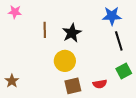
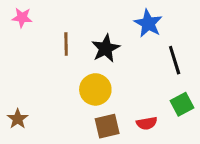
blue star: (112, 16) -> (148, 23), moved, turned 30

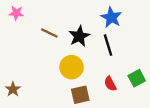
brown line: (66, 44) -> (49, 33), turned -63
black line: (175, 60) -> (108, 45), moved
red semicircle: (147, 123) -> (110, 84), moved, turned 72

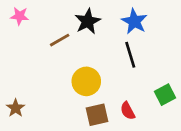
brown line: (49, 33) -> (60, 40), turned -56
black star: (79, 36) -> (88, 21), moved
red semicircle: (110, 84) -> (128, 111), moved

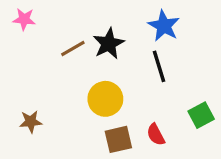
black star: (88, 21) -> (109, 44), moved
brown star: (16, 108) -> (31, 122), moved, turned 30

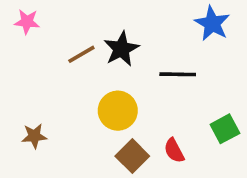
blue star: (164, 26) -> (212, 23), moved
black line: (159, 66) -> (178, 74), turned -72
brown square: (118, 139) -> (132, 156), turned -32

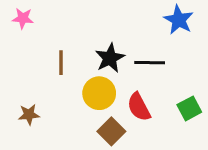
black star: (121, 49) -> (110, 58), moved
brown line: (81, 54) -> (61, 63), moved, turned -60
red semicircle: (174, 151) -> (139, 107), moved, size x1.4

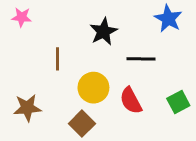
black star: (110, 58) -> (104, 32), moved
brown star: (29, 115) -> (27, 108), size x1.4
brown square: (111, 131) -> (82, 124), moved

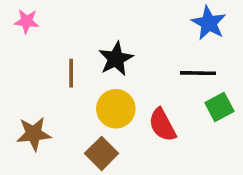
black star: (104, 32) -> (116, 59), moved
black line: (141, 59) -> (198, 73), moved
green square: (178, 102) -> (219, 107), moved

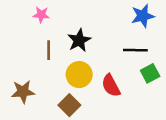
pink star: (27, 21) -> (41, 15), moved
blue star: (209, 23) -> (143, 16), turned 30

